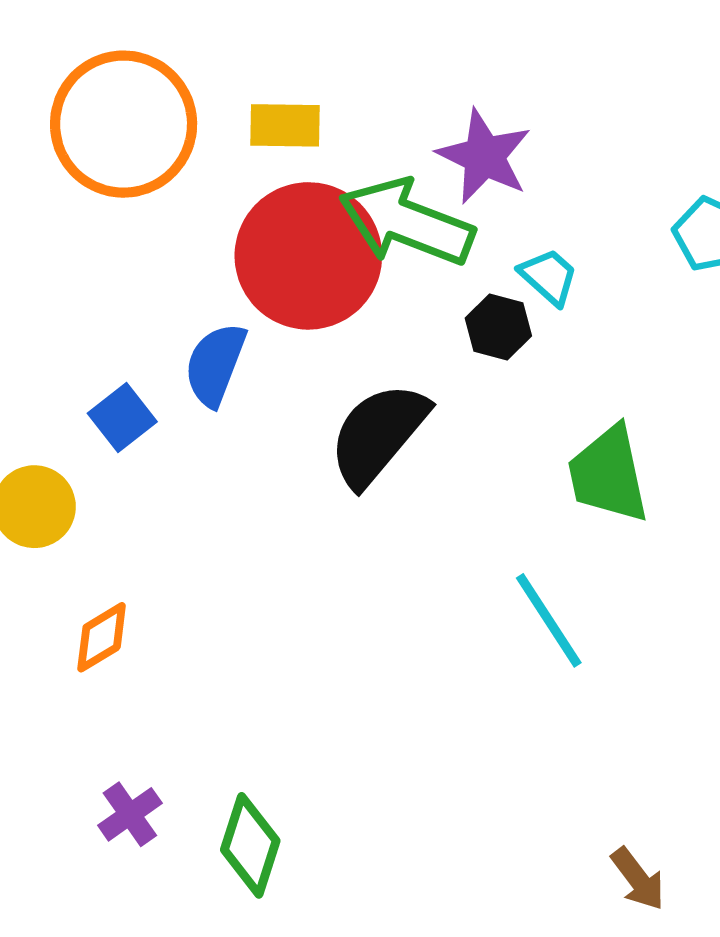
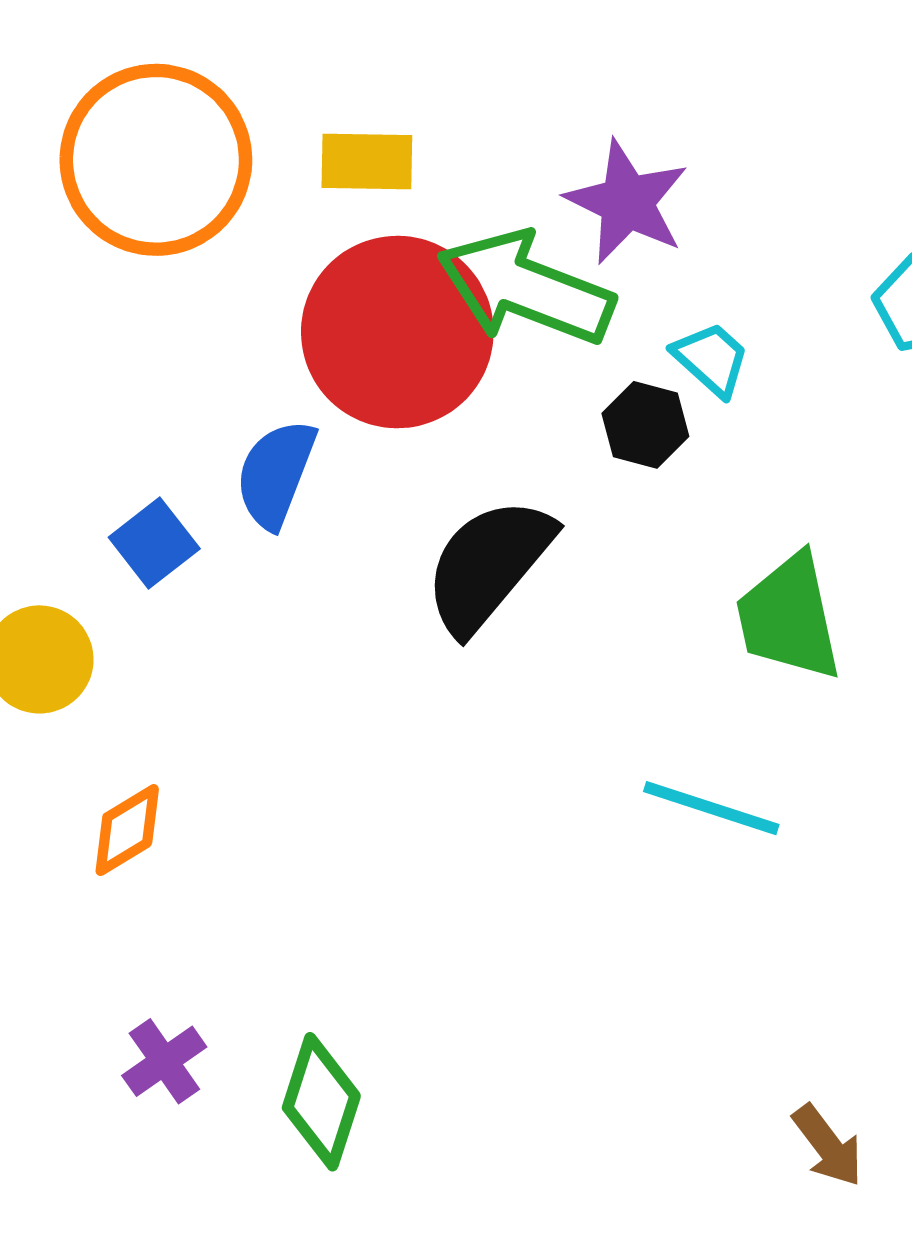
cyan line: (549, 620) -> (711, 808), turned -39

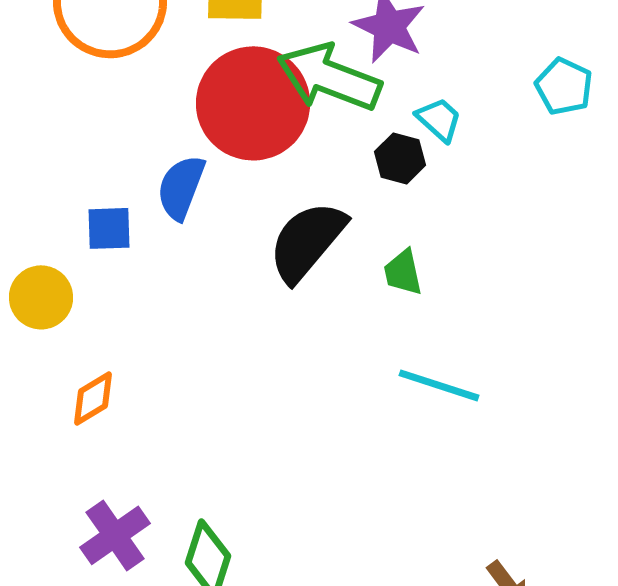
blue square: (154, 543) -> (109, 228), turned 36
green trapezoid: (789, 617) -> (403, 272), moved, size x0.6
purple cross: (164, 1061) -> (115, 535), size x1.4

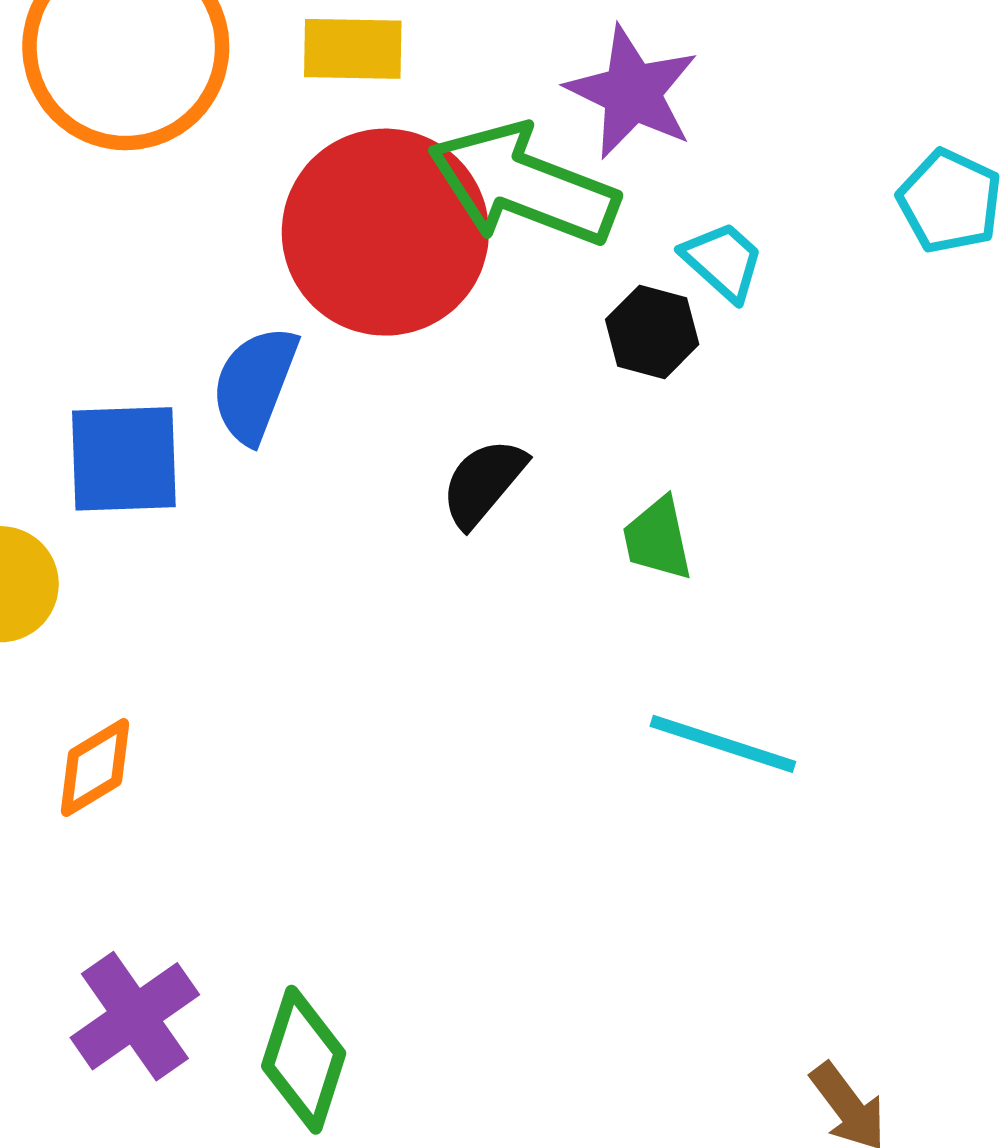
blue square: (109, 228) -> (124, 459), size x1.4
black semicircle: (307, 241) -> (483, 483), size x0.6

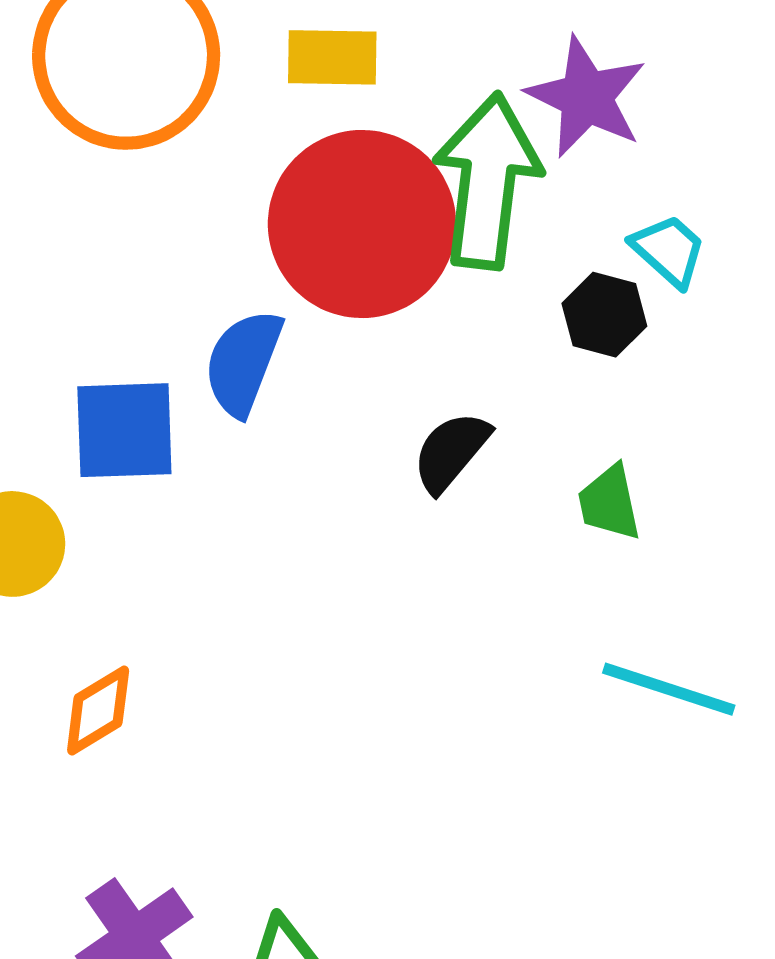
green arrow: (523, 185) -> (487, 181), turned 76

